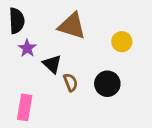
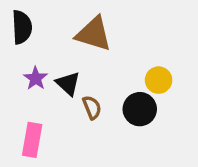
yellow circle: (122, 42) -> (159, 80), moved
purple star: (27, 48) -> (36, 78), moved

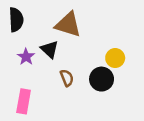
black triangle: (68, 84) -> (50, 49), moved

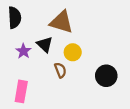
yellow circle: (115, 58) -> (73, 52), moved
black circle: (102, 79) -> (106, 76), moved

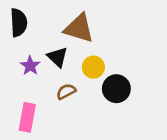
brown semicircle: (60, 70) -> (66, 92), moved, turned -96
black circle: (106, 76) -> (116, 89), moved

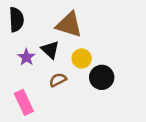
pink rectangle: (27, 117) -> (24, 102), turned -35

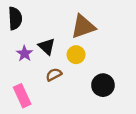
brown triangle: (69, 25) -> (83, 27), moved, turned -36
black circle: (102, 77) -> (103, 85), moved

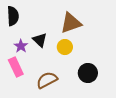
brown semicircle: (54, 75) -> (47, 80), moved, size x1.5
pink rectangle: (22, 96) -> (16, 67), moved

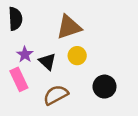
brown triangle: (71, 23) -> (69, 27), moved
black triangle: (40, 40) -> (47, 62), moved

